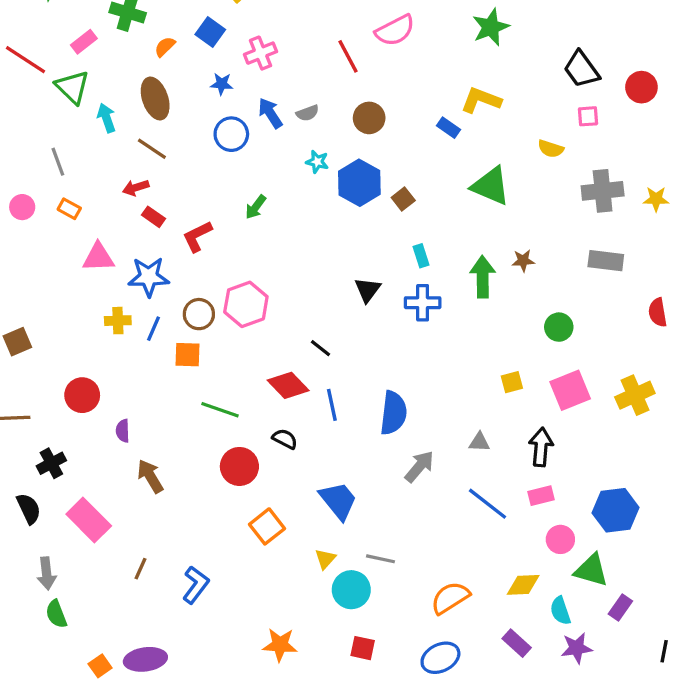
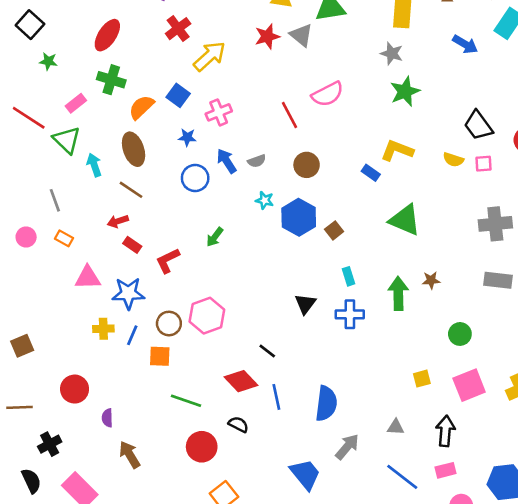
orange semicircle: (165, 47) -> (141, 107), size x1.5
yellow semicircle: (551, 149) -> (453, 160), moved
blue trapezoid: (338, 501) -> (305, 474), moved

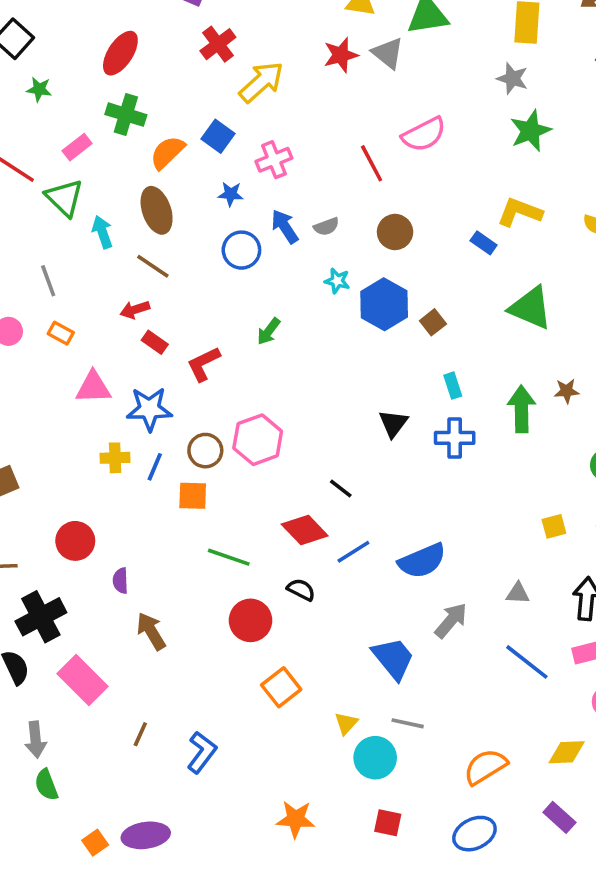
blue line: (276, 397) -> (353, 552), turned 70
blue semicircle: (326, 403) -> (422, 561), turned 60
black cross: (50, 444) -> (41, 617), size x1.5

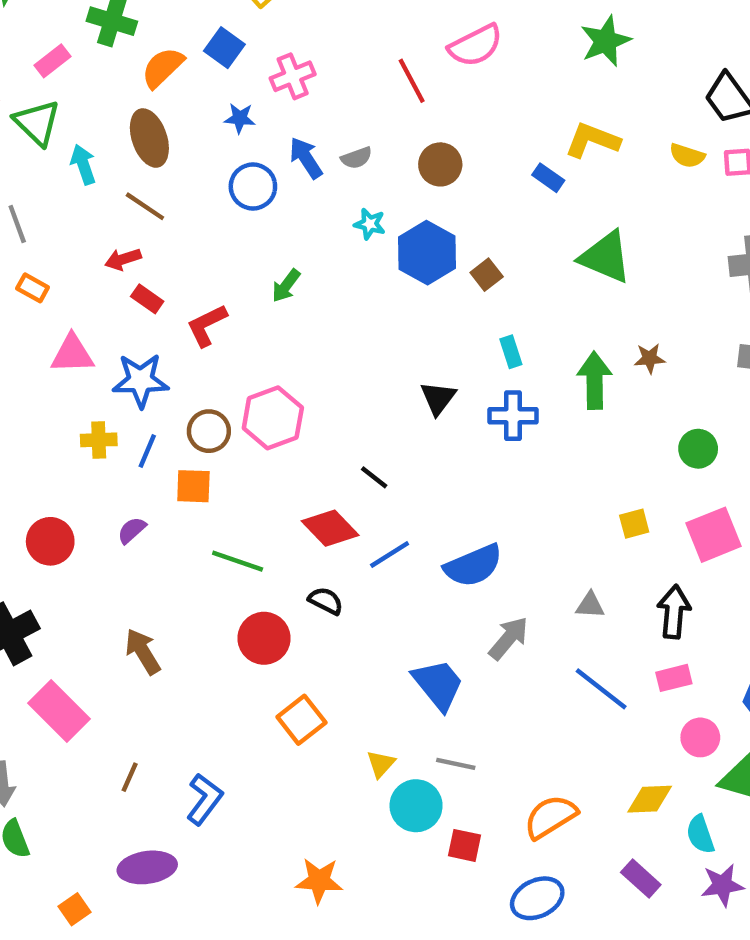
purple semicircle: (120, 581) -> (132, 530), moved, turned 50
red square: (388, 823) -> (465, 845), moved
purple ellipse: (146, 835) -> (147, 867), moved

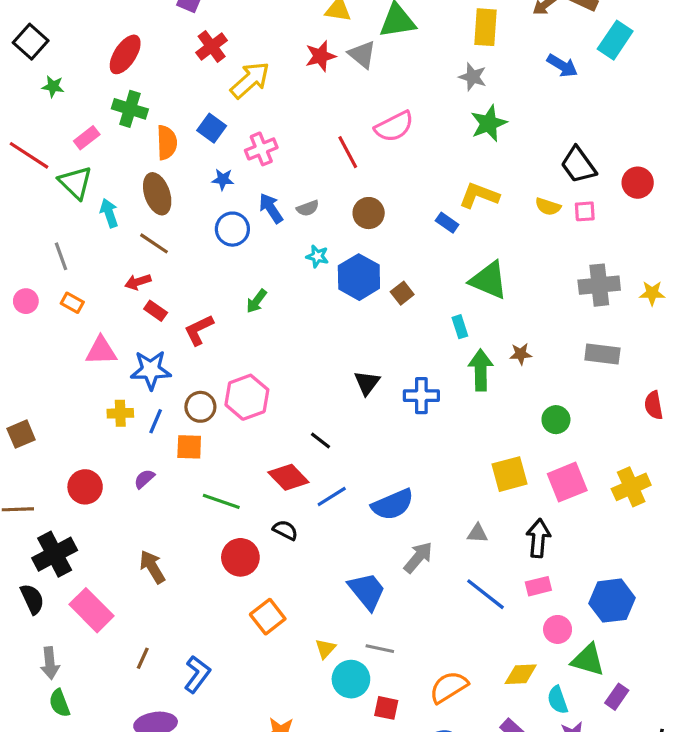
orange semicircle: (163, 67) -> (167, 143), turned 132
cyan rectangle: (511, 352) -> (460, 327), moved
yellow square: (634, 524) -> (510, 474), size x1.6

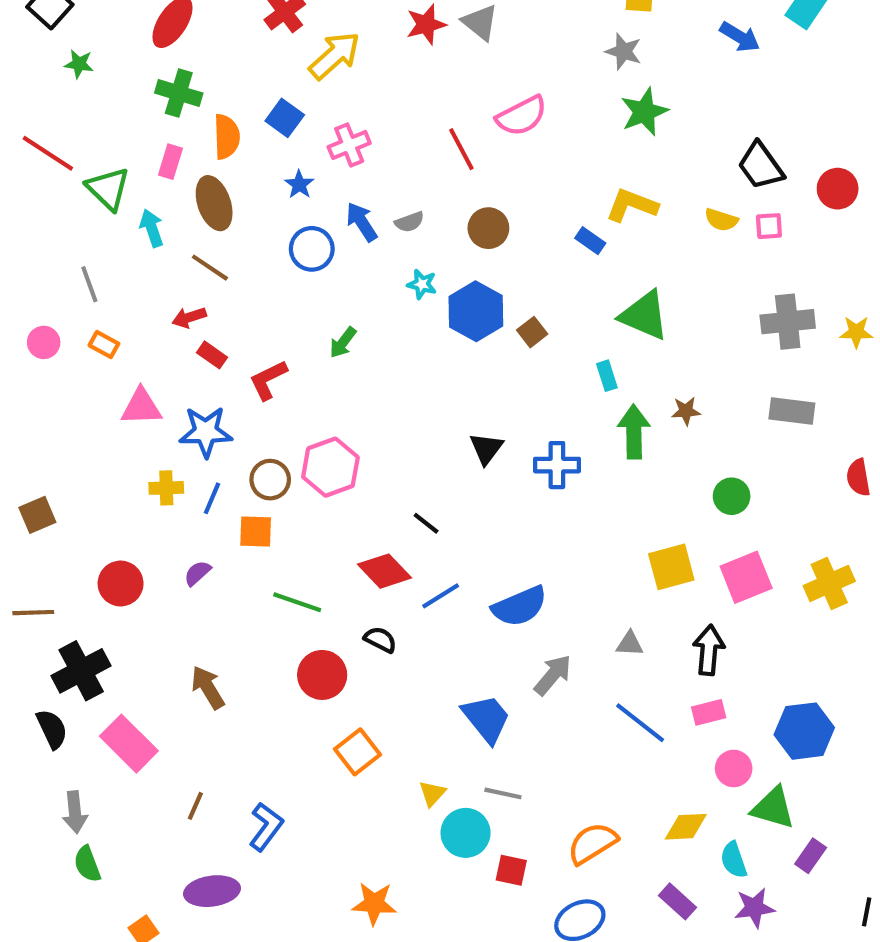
pink rectangle: (87, 138) -> (170, 162), moved, turned -35
blue star: (223, 179) -> (299, 184), turned 30

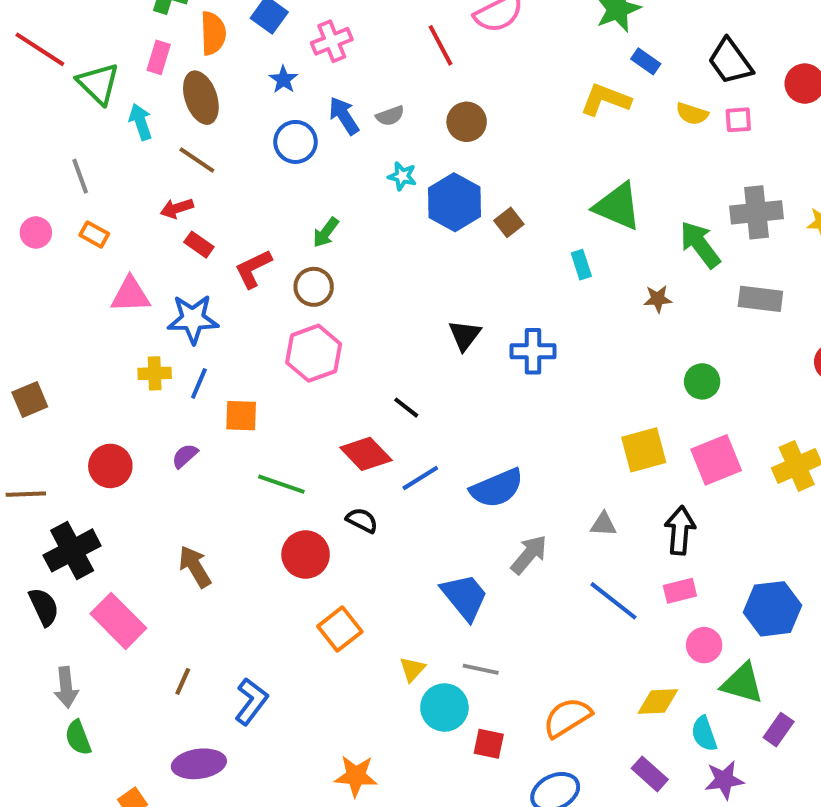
blue rectangle: (590, 241) -> (646, 61), moved
green arrow: (634, 432) -> (700, 245), moved, turned -36
brown circle: (270, 480) -> (314, 287), moved

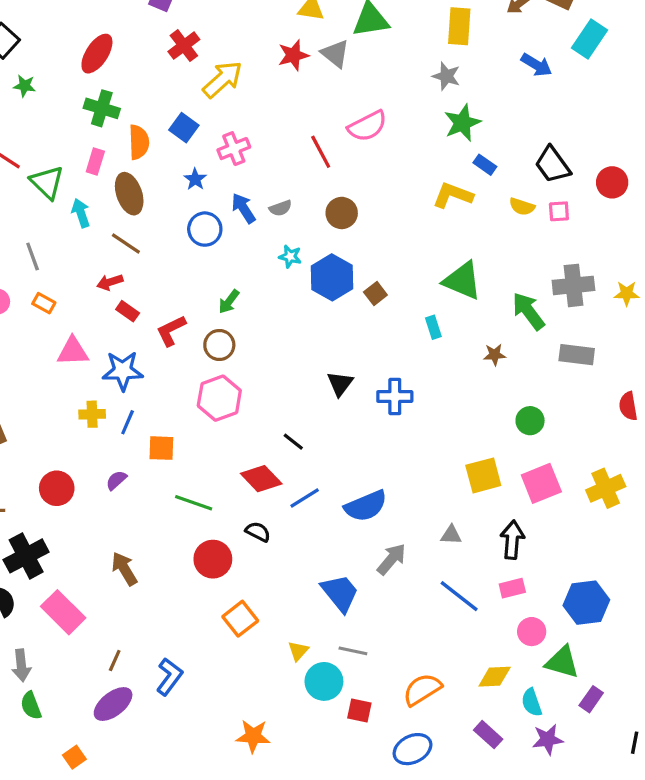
purple ellipse: (199, 764) -> (113, 704), moved, turned -30

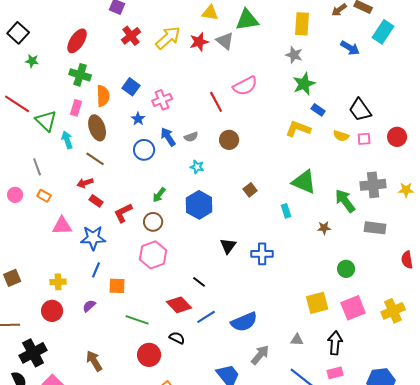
yellow arrow: (223, 79) -> (168, 38), moved
red circle: (612, 182) -> (397, 137), moved
blue hexagon: (332, 277) -> (199, 205), moved
yellow cross: (92, 414) -> (58, 282), moved

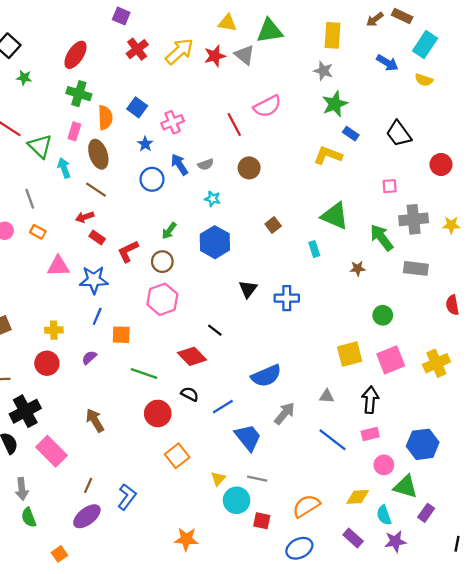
yellow semicircle: (341, 136) -> (424, 80), moved
pink square: (364, 139) -> (390, 186), moved
blue line: (206, 317) -> (223, 407), moved

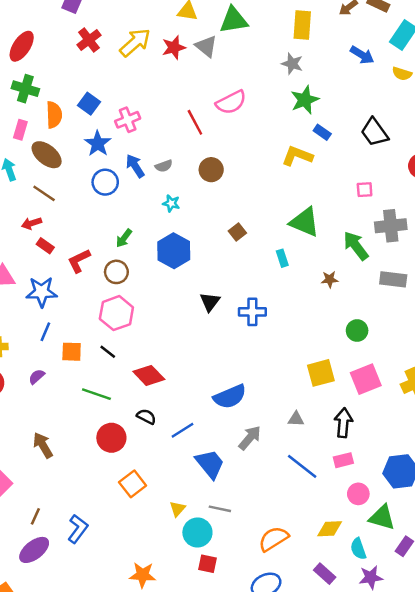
blue star: (145, 144) -> (98, 143), size x1.5
brown ellipse: (98, 154) -> (47, 155), turned -32
black line: (215, 330) -> (108, 352), moved
red square: (262, 521) -> (207, 564), moved

